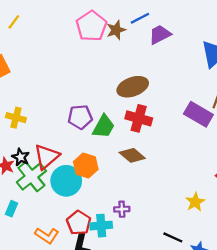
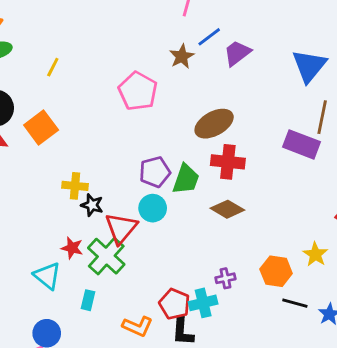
pink pentagon: (91, 26) -> (138, 91), moved
black star: (21, 157) -> (92, 205), moved
orange hexagon: (86, 166) -> (276, 271), moved
cyan circle: (66, 181) -> (153, 208), moved, size x0.7

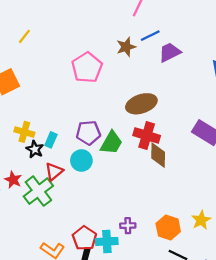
brown diamond: (227, 209) -> (158, 155), moved, turned 50
red triangle: (121, 228) -> (54, 172), size x0.7
cyan rectangle: (88, 300) -> (51, 140), moved

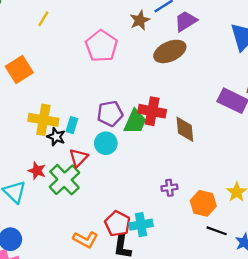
yellow line: (24, 36) -> (43, 19), moved
brown ellipse: (141, 104) -> (170, 51), moved
yellow cross: (24, 132) -> (43, 120), size x1.4
red cross: (147, 135) -> (152, 111), moved
purple cross: (128, 226) -> (169, 188), moved

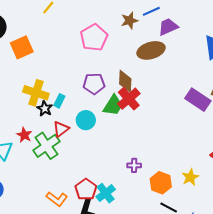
red cross: (152, 111) -> (129, 99), turned 30
purple pentagon: (110, 114) -> (94, 84), moved
brown diamond: (185, 129) -> (125, 81), moved
cyan cross: (141, 225) -> (106, 193), turned -36

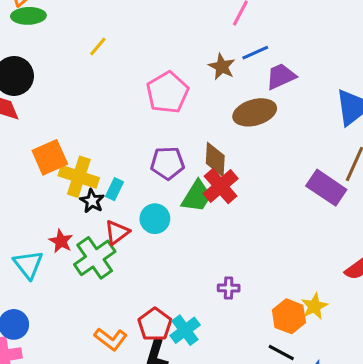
brown star: (129, 20) -> (222, 67), turned -30
orange square: (22, 47) -> (50, 157), moved
orange hexagon: (161, 183) -> (289, 316), moved

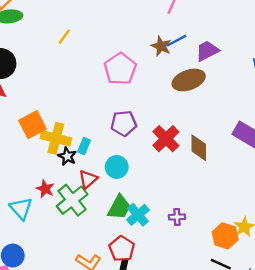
blue line: (255, 53) -> (177, 41), moved
brown diamond: (215, 160) -> (199, 148), moved
green trapezoid: (197, 196) -> (119, 207), moved
cyan cross: (185, 330) -> (138, 215), moved

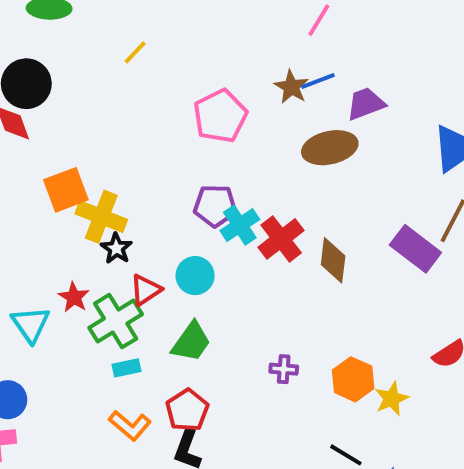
cyan rectangle: (84, 146) -> (126, 368), moved, turned 49
cyan cross: (138, 215) -> (240, 225), moved
orange hexagon: (225, 236) -> (353, 379), moved

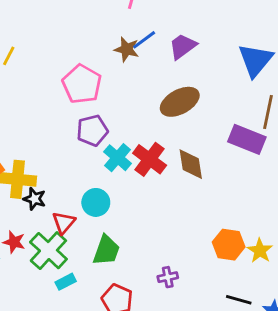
brown ellipse: (330, 148) -> (180, 102), moved
purple pentagon: (215, 206) -> (92, 131), moved
purple cross: (284, 369) -> (168, 277), moved

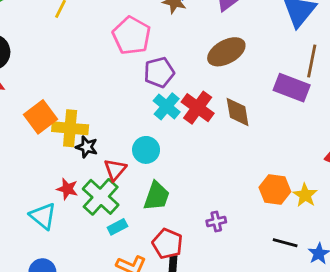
purple pentagon: (92, 131) -> (159, 72), moved

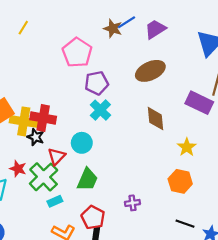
red cross: (198, 108) -> (43, 118), moved, turned -30
yellow star: (305, 195) -> (187, 147), moved

